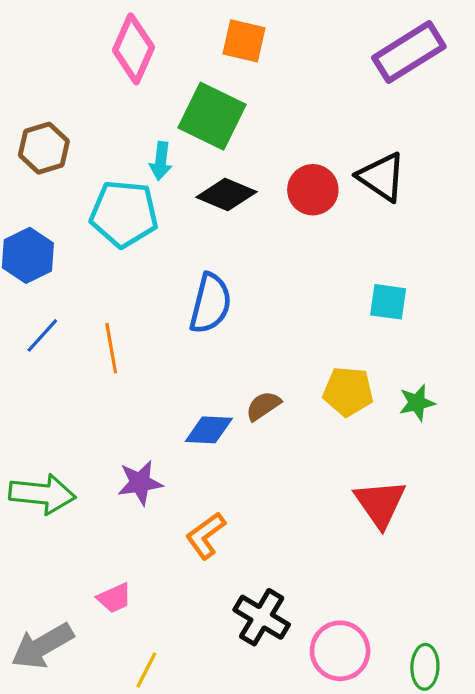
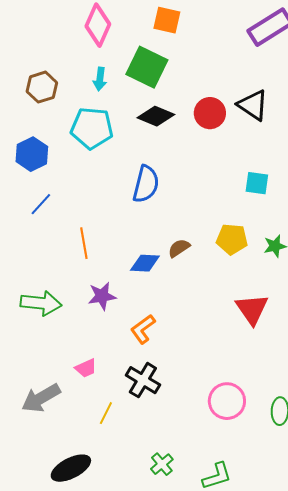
cyan arrow: (161, 161) -> (100, 79), moved
orange line: (111, 348) -> (84, 243), moved
black cross: (262, 617) -> (143, 380), moved

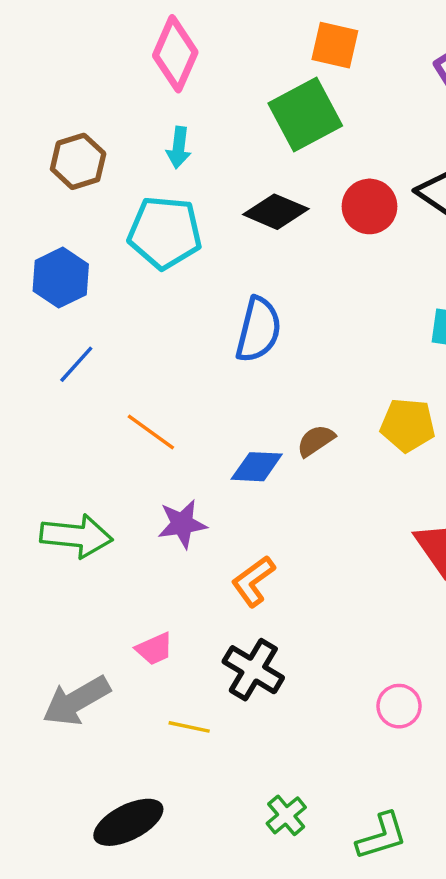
orange square: (167, 20) -> (335, 45), moved
green square: (147, 67) -> (305, 115), moved, turned 36
orange line: (84, 243) -> (151, 432), turned -44
pink circle: (227, 401) -> (399, 706), size x0.7
yellow line: (106, 413) -> (189, 727), turned 75

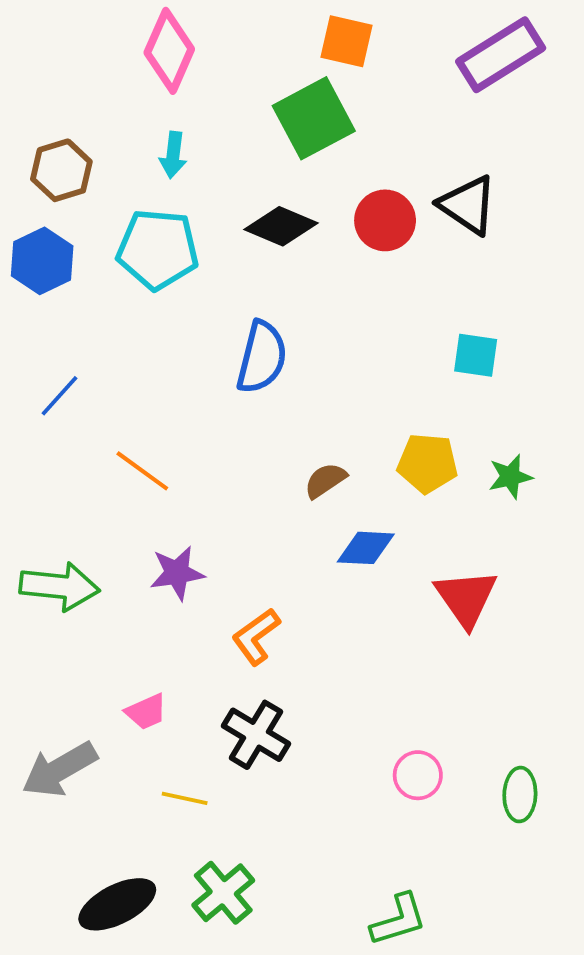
blue hexagon: (61, 278) -> (42, 261), moved
blue diamond: (257, 467) -> (366, 548), moved
green cross: (286, 815) -> (223, 893), moved, size x1.4

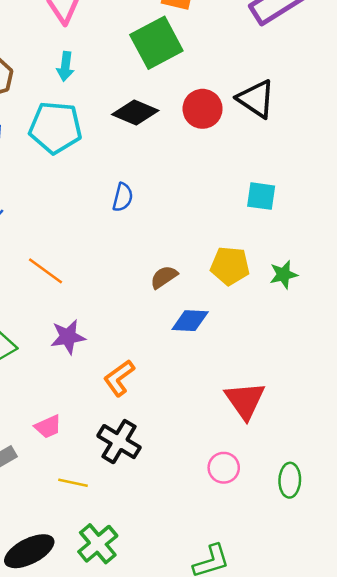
blue semicircle: (262, 357) -> (123, 197), size x0.6
red triangle: (466, 598) -> (245, 400), moved

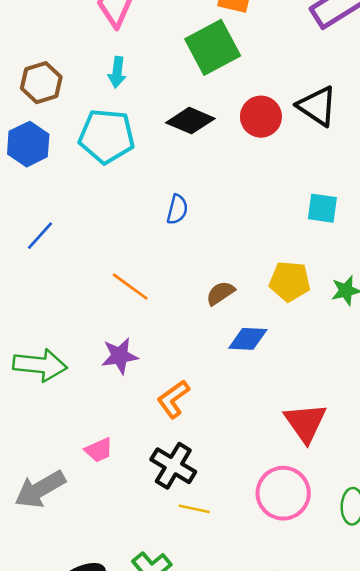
orange line: (45, 271) -> (130, 287), moved
pink circle: (224, 468) -> (283, 493), size x1.6
yellow line: (73, 483) -> (194, 509), moved

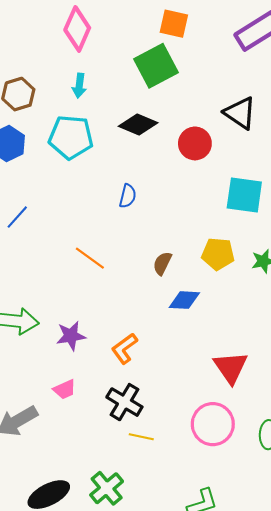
red circle: (261, 117) -> (195, 143), moved
cyan square: (322, 208) -> (244, 195), size x1.5
brown semicircle: (220, 293) -> (162, 263), turned -30
purple star: (120, 356) -> (71, 336), moved

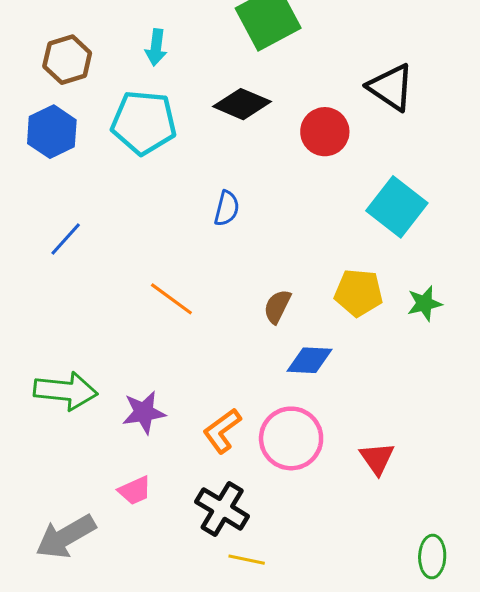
cyan square: (244, 195) -> (397, 207), turned 30
red triangle: (231, 367) -> (377, 458), size x0.7
pink circle: (213, 424) -> (291, 438), moved

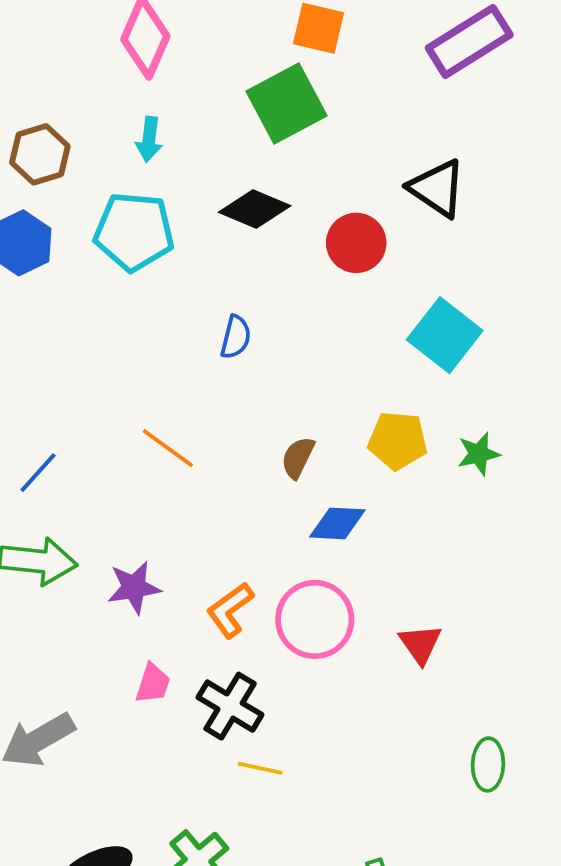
blue line: (66, 239) -> (38, 473), moved
pink trapezoid: (135, 491) -> (153, 683), moved, turned -48

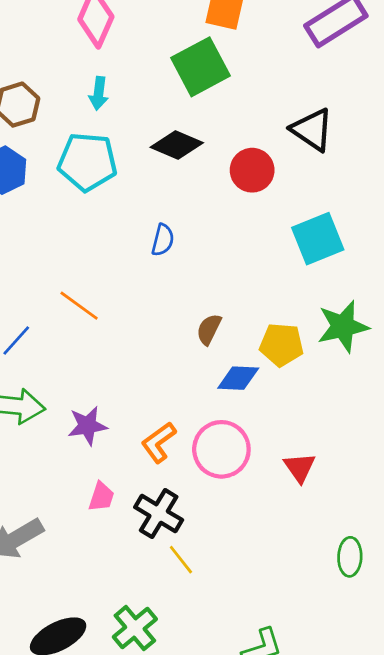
cyan square: (445, 335) -> (318, 239), turned 30
yellow pentagon: (398, 441) -> (281, 345), moved
orange line: (168, 448) -> (79, 306), moved
green star: (479, 454) -> (343, 326), size x1.6
yellow line: (260, 768) -> (181, 560), turned 40

